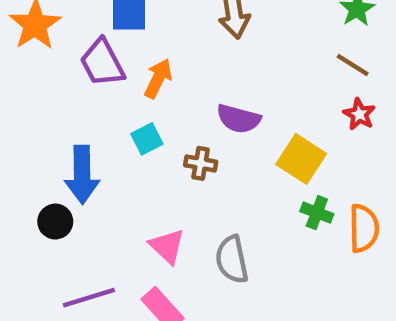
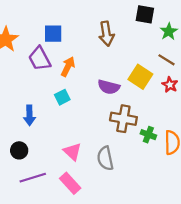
yellow square: (301, 159) -> (140, 77), moved
brown cross: (201, 163) -> (123, 119), moved, size x1.6
blue arrow: (82, 175) -> (29, 115), size x0.7
black circle: (55, 222) -> (19, 150), moved

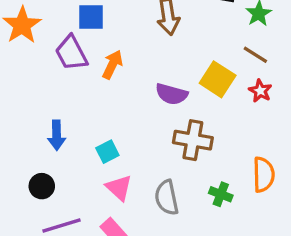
cyan square: (62, 97) -> (107, 152), moved
green cross: (148, 135) -> (221, 194), moved

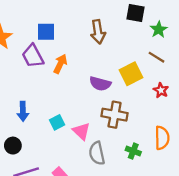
yellow square: (218, 79) -> (131, 74), turned 30
red star: (260, 91) -> (161, 90), moved
pink triangle: (119, 188) -> (81, 131), moved

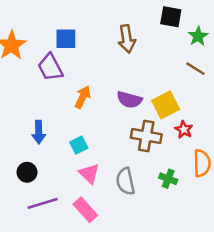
orange arrow: (60, 64) -> (83, 97), moved
yellow square: (131, 74) -> (166, 105), moved
red star: (161, 90) -> (184, 130), moved
pink triangle: (81, 131) -> (89, 174), moved

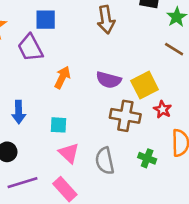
cyan square: (79, 145) -> (58, 125), turned 30

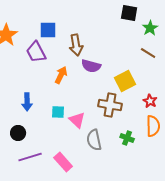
brown arrow: (106, 20) -> (76, 45), moved
purple semicircle: (109, 80) -> (91, 66), moved
red star: (163, 109) -> (150, 101), moved
pink triangle: (69, 153) -> (77, 120), moved

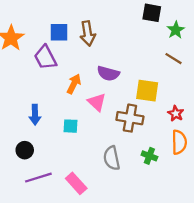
brown arrow: (76, 45) -> (88, 33), moved
yellow square: (125, 81) -> (147, 91), turned 35
pink triangle: (77, 120) -> (97, 102), moved

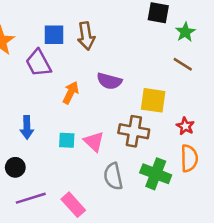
pink triangle: (97, 102) -> (94, 142), moved
green cross: (149, 156) -> (156, 174), size x1.6

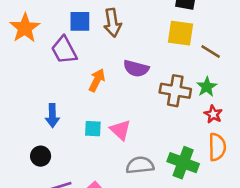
green star: (185, 32) -> (207, 87), moved
yellow square: (153, 100) -> (181, 33), moved
brown cross: (134, 131) -> (175, 91), moved
gray semicircle: (113, 176) -> (140, 165), turned 96

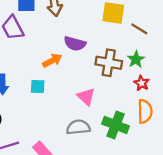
orange arrow: (97, 80) -> (52, 61), moved, turned 36
cyan square: (93, 129) -> (38, 87), moved
pink triangle: (120, 130) -> (86, 97), moved

